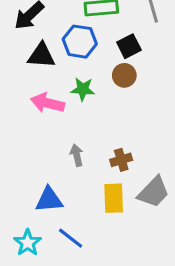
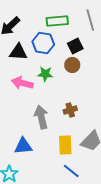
gray arrow: (77, 155) -> (41, 117), size x1.6
brown cross: (121, 160) -> (70, 110), moved
blue line: (71, 238) -> (71, 171), moved

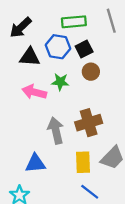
black square: (75, 46) -> (84, 49), moved
brown cross: (70, 110) -> (89, 123), size x1.6

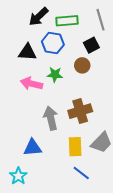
black arrow: (21, 27) -> (39, 17), moved
black square: (84, 49) -> (91, 45), moved

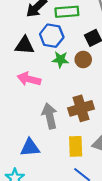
green star: (55, 75) -> (60, 60), moved

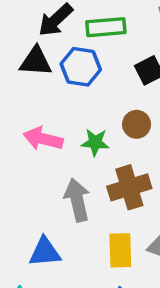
black triangle: (25, 45) -> (36, 61), moved
green star: (60, 60) -> (95, 142), moved
brown circle: (83, 60) -> (137, 124), moved

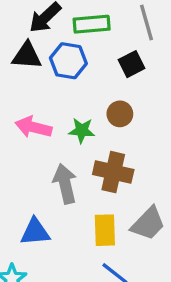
brown cross: (129, 187) -> (113, 172), turned 30

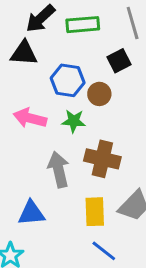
blue hexagon: (68, 61) -> (68, 80), moved
brown circle: (120, 114) -> (99, 94), moved

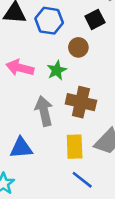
blue hexagon: (68, 80) -> (49, 21), moved
green star: (74, 121) -> (57, 70), turned -30

